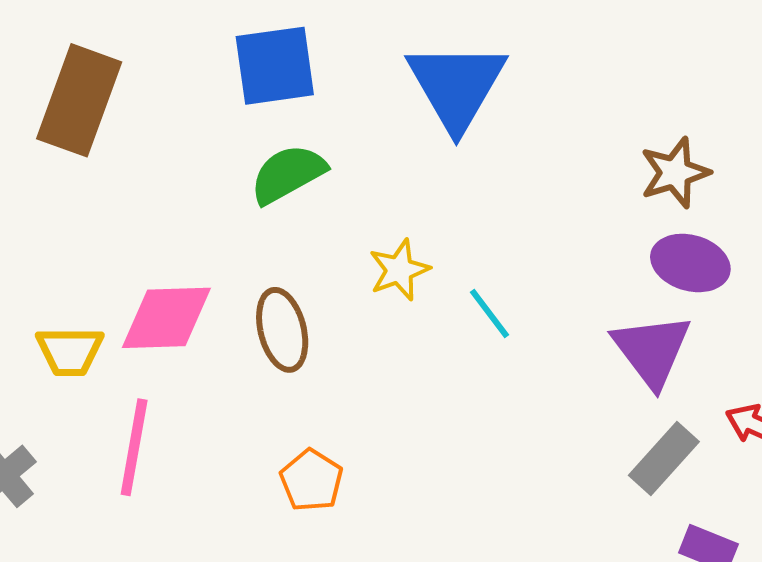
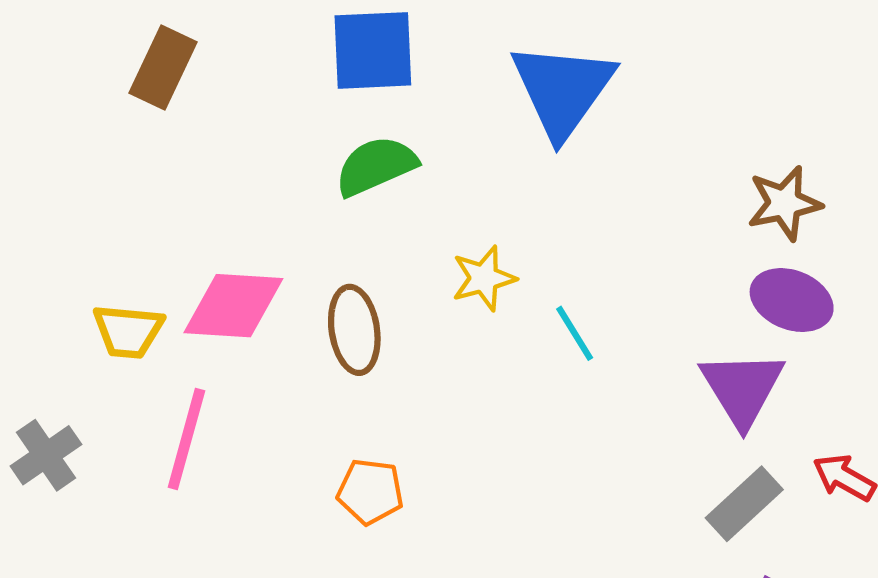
brown rectangle: (79, 100) -> (163, 67), size x0.7
orange pentagon: (312, 480) -> (370, 492), turned -30

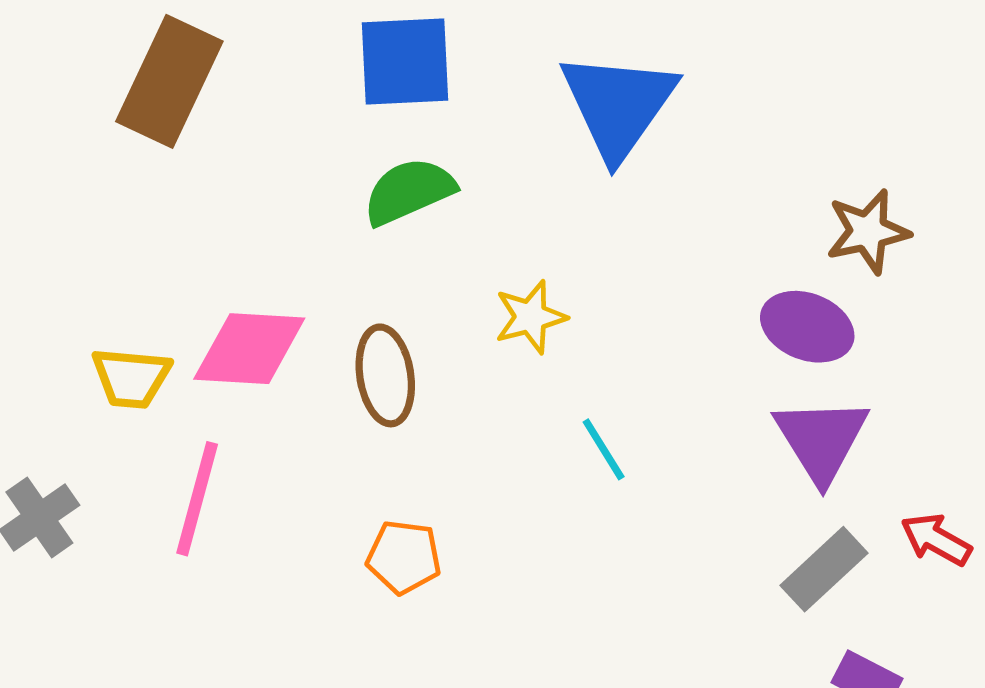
brown rectangle: (163, 67) -> (169, 81), size x1.4
purple ellipse: (792, 300) -> (807, 327), moved
cyan line: (575, 333) -> (604, 449), moved

